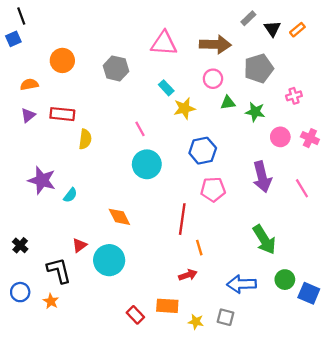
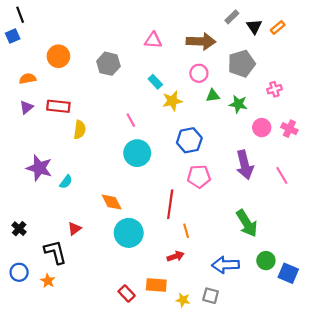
pink triangle: (164, 43) -> (153, 40), size x0.7
cyan circle: (109, 260) -> (129, 233), moved

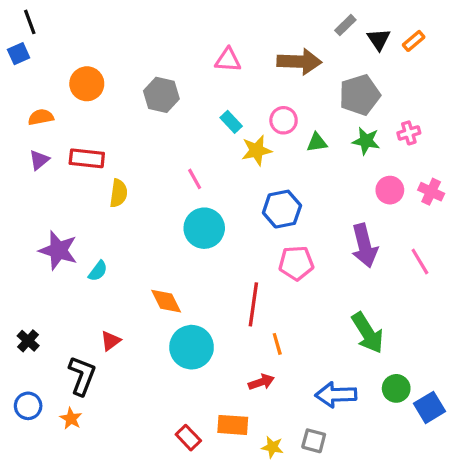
pink circle: (199, 73) -> (284, 120), moved
green star: (238, 104) -> (366, 141), moved
black L-shape: (55, 252) -> (82, 376), turned 35
blue square: (288, 273) -> (430, 407), turned 36

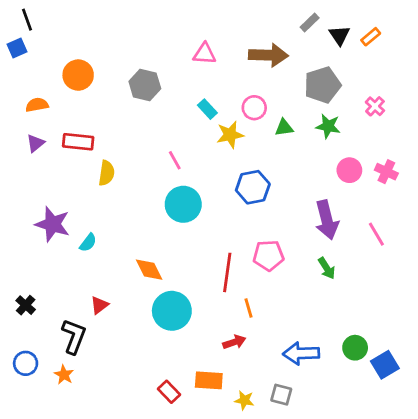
pink cross: (409, 133) -> (375, 106), moved, turned -30
pink pentagon: (296, 263) -> (268, 255), moved
green arrow: (368, 333) -> (327, 268), moved, size x0.6

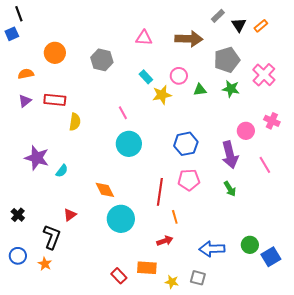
pink cross: (375, 106) -> (264, 75), size x1.6
pink circle: (349, 170) -> (246, 131), moved
blue hexagon: (253, 187) -> (186, 144), moved

